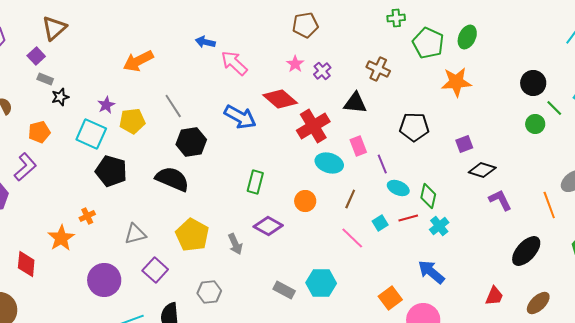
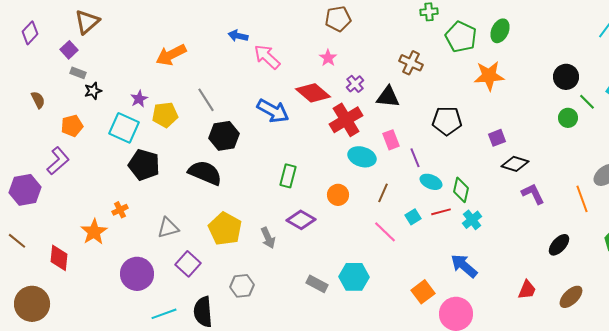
purple cross: (322, 71) -> (355, 84), moved
black ellipse: (526, 251) -> (559, 245), size x0.7

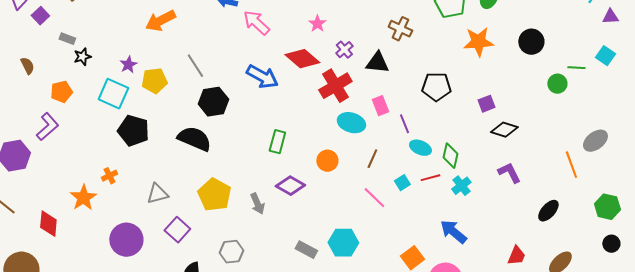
purple square: (69, 50) -> (40, 16), moved
black circle: (566, 77) -> (531, 42), moved
green line: (587, 102) -> (576, 68), turned -42
purple L-shape: (533, 194) -> (509, 173), moved

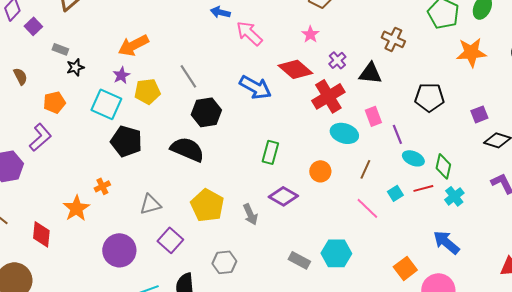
orange arrow: (160, 21) -> (133, 45), moved

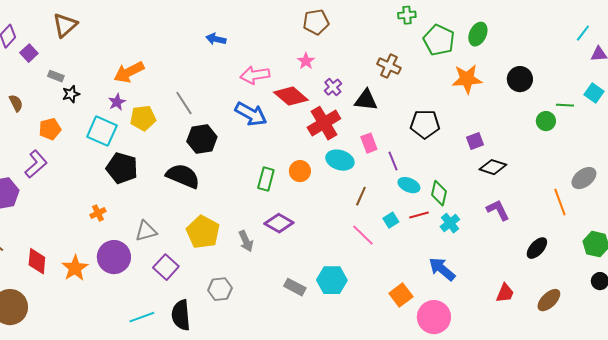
pink arrow: (249, 33) -> (255, 75), moved, turned -52
orange circle: (320, 171) -> (300, 171), moved
orange star: (76, 208) -> (75, 268), moved
purple circle: (119, 250) -> (114, 257), moved

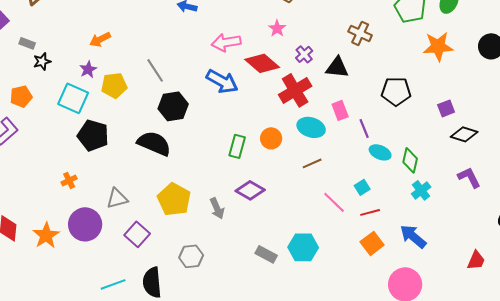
orange arrow: (129, 72) -> (100, 39), size x0.7
brown line: (361, 196) -> (312, 163), moved, turned 42
red line: (419, 215) -> (370, 212), moved
orange square: (401, 295) -> (372, 243), moved

